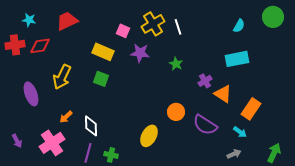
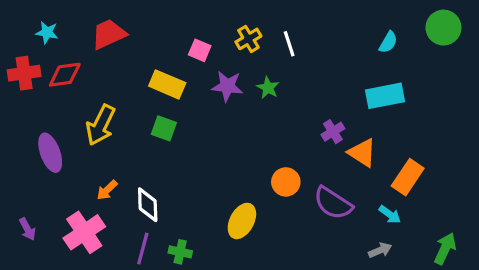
yellow cross: (153, 24) -> (248, 39), size x0.7
green star: (176, 64) -> (268, 88), moved

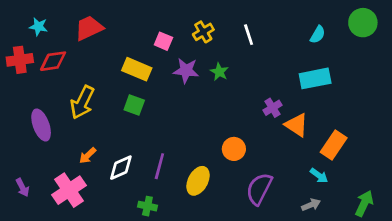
white line: (289, 44) -> (249, 35), moved
purple semicircle: (333, 203) -> (259, 189), moved, turned 84
white diamond: (148, 205) -> (121, 168), turned 68
purple line: (143, 249) -> (159, 166), moved

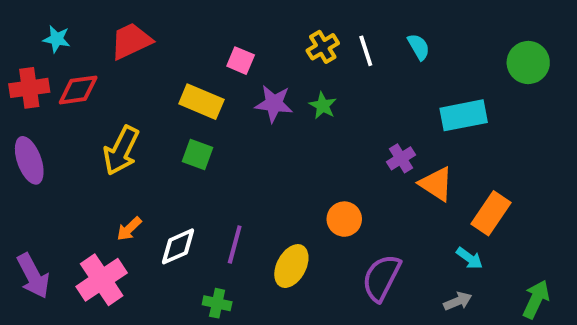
green circle: (363, 23) -> (528, 63), moved
yellow cross: (203, 32) -> (323, 47), moved
cyan semicircle: (318, 35) -> (419, 47), moved, turned -60
purple ellipse: (41, 125) -> (29, 160), moved
purple arrow: (22, 187) -> (33, 276), size x1.6

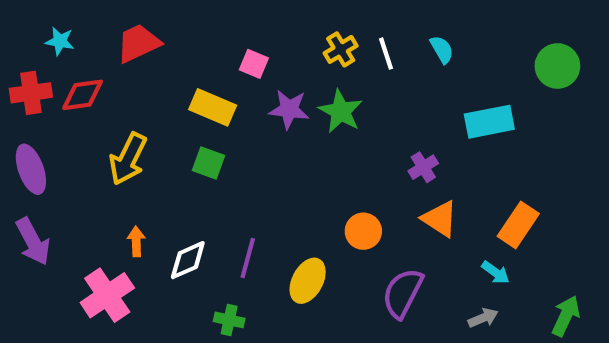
green star: (323, 106) -> (341, 111), size x1.5
orange triangle: (436, 184) -> (440, 219), moved
orange arrow: (129, 229) -> (136, 242), turned 132
purple arrow: (33, 276) -> (33, 242), moved

